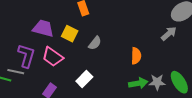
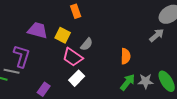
pink trapezoid: (53, 57) -> (73, 57), moved
green arrow: (138, 83) -> (128, 82), turned -42

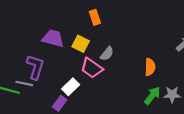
white rectangle: (77, 78) -> (71, 87), moved

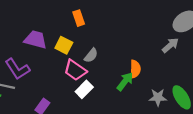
purple L-shape: (35, 67) -> (17, 69), turned 130
white rectangle: (71, 87) -> (84, 89), moved
green arrow: (152, 96) -> (125, 81), moved

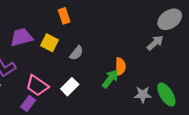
purple trapezoid: (35, 40) -> (21, 37), turned -30
pink trapezoid: (75, 70) -> (37, 86), moved

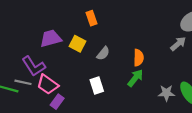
orange semicircle: (120, 66) -> (139, 58), moved
pink trapezoid: (37, 86) -> (48, 84), moved
white rectangle: (70, 87) -> (97, 85), turned -63

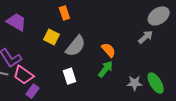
purple trapezoid: (51, 38) -> (16, 22), moved, turned 45
gray semicircle: (103, 53) -> (76, 46), size x1.6
orange semicircle: (139, 58) -> (109, 50), turned -42

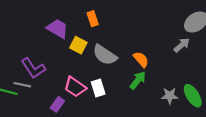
purple trapezoid: (16, 22) -> (57, 29), moved
gray semicircle: (76, 46) -> (105, 55), turned 85
pink trapezoid: (23, 75) -> (75, 87), moved

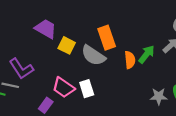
orange rectangle: (93, 19) -> (107, 38), moved, size x1.5
orange semicircle: (141, 59) -> (130, 60), turned 35
green arrow: (138, 80) -> (146, 54), moved

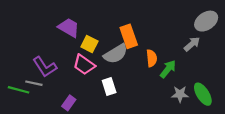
green arrow: (146, 54) -> (168, 69), moved
gray semicircle: (93, 55) -> (116, 54), turned -65
pink trapezoid: (63, 88) -> (84, 65), moved

